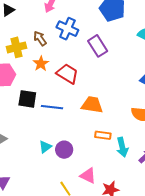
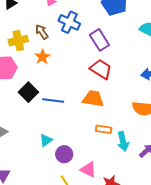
red trapezoid: (67, 74) -> (101, 69), moved
black square: (27, 99) -> (28, 92), turned 36
purple circle: (64, 150) -> (64, 154), moved

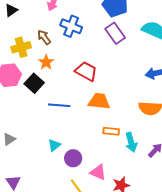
purple rectangle: (99, 40) -> (115, 33), moved
red trapezoid: (101, 69) -> (86, 71), moved
black square: (28, 92) -> (34, 83), moved

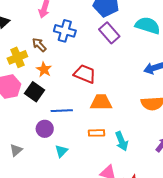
orange rectangle: (111, 131) -> (97, 133), moved
cyan arrow: (131, 142) -> (122, 141), moved
purple circle: (73, 158) -> (45, 129), moved

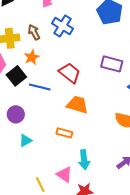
purple rectangle: (109, 33) -> (112, 64), moved, turned -50
blue line: (62, 111) -> (40, 87), moved
cyan arrow: (122, 141) -> (84, 160), moved

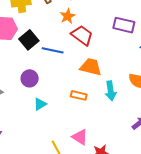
orange star: (32, 57) -> (68, 16), moved
cyan arrow: (84, 160) -> (111, 91), moved

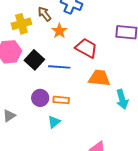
orange star: (68, 16) -> (59, 31), moved
orange rectangle: (79, 95) -> (61, 100), moved

